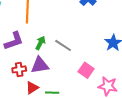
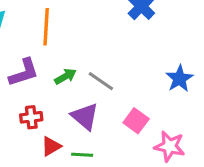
green arrow: (40, 43) -> (65, 76), turned 32
purple triangle: (40, 65) -> (85, 116), moved, turned 48

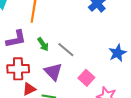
green arrow: (65, 76) -> (43, 44), turned 80
red cross: (31, 117) -> (18, 69), size x1.5

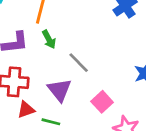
green arrow: (43, 44) -> (49, 39), moved

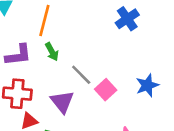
pink square: (102, 102) -> (106, 90), moved

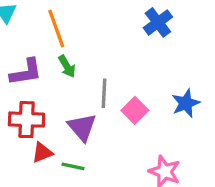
orange line: (44, 21) -> (56, 28), turned -32
gray line: (81, 75) -> (104, 93), turned 50

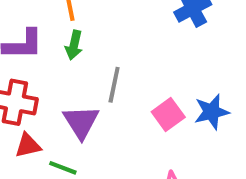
green arrow: (67, 66) -> (74, 45), turned 35
pink square: (135, 110) -> (168, 114), moved

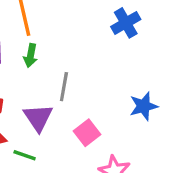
pink square: (168, 114) -> (87, 133), moved

